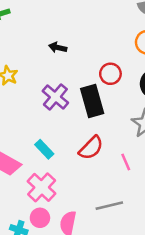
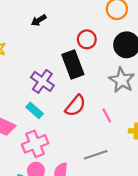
black arrow: (58, 47) -> (39, 20), turned -40
purple cross: (55, 97) -> (42, 81), moved
pink cross: (42, 187) -> (35, 144), turned 30

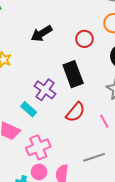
black arrow: (39, 20) -> (42, 34), size x1.5
red circle: (87, 39) -> (84, 39), moved
cyan rectangle: (35, 110) -> (29, 109), moved

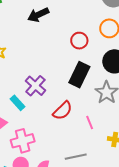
black arrow: (42, 34) -> (38, 15), moved
black rectangle: (73, 74) -> (79, 75), moved, turned 40

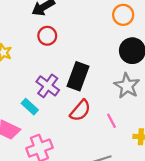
red circle: (79, 41) -> (47, 36), moved
black rectangle: (79, 75) -> (78, 76), moved

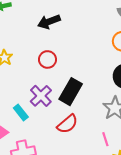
red circle: (47, 36) -> (47, 59), moved
pink line: (111, 121) -> (105, 139), moved

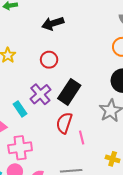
red semicircle: (67, 124) -> (64, 123), turned 145
pink line: (105, 139) -> (82, 137), moved

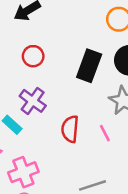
black rectangle: (69, 92) -> (89, 66), moved
pink line: (82, 137) -> (105, 133), moved

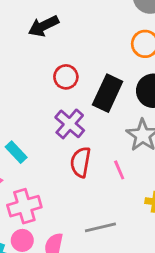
red circle: (33, 56) -> (66, 77), moved
purple cross: (33, 101) -> (70, 124), moved

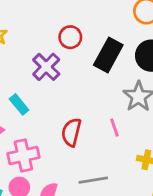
purple cross: (70, 124) -> (46, 67), moved
red semicircle: (81, 162) -> (71, 132), moved

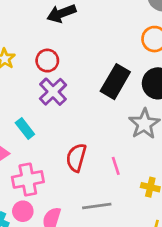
red circle: (70, 37) -> (47, 61), moved
pink line: (114, 128) -> (116, 166), moved

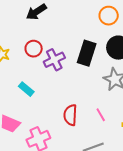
purple cross: (53, 92) -> (54, 60), moved, turned 30
cyan rectangle: (25, 128) -> (26, 89), moved

